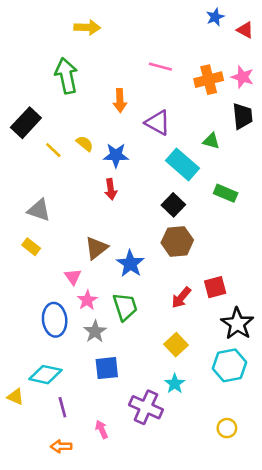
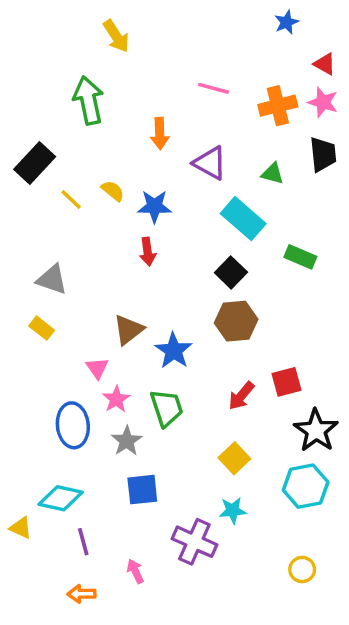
yellow arrow: (87, 27) -> (116, 36), turned 55
red triangle: (245, 30) -> (325, 64), moved
green triangle: (211, 141) -> (273, 173), moved
cyan star: (175, 384) -> (233, 510), turned 30

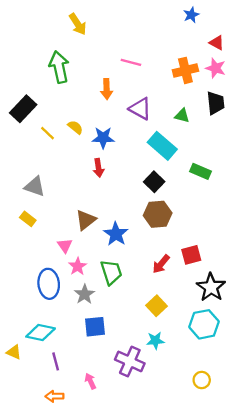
pink line: (214, 88) -> (131, 62), moved

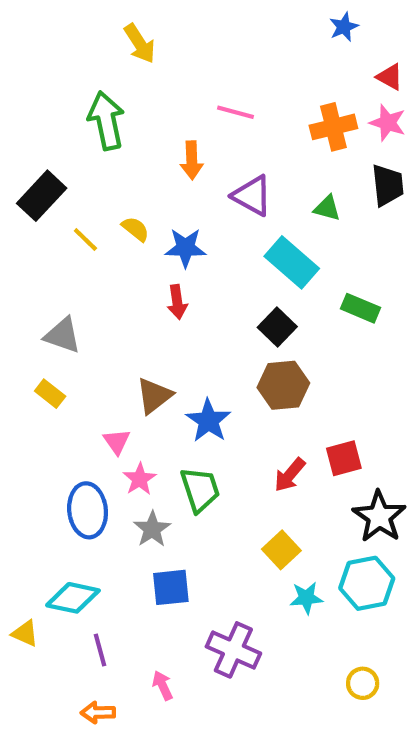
cyan star: (155, 341) -> (306, 598), moved

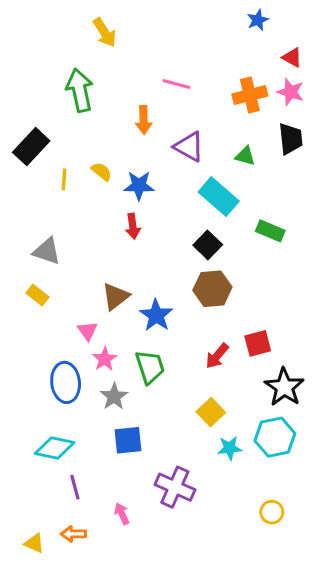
yellow line: (85, 239) -> (64, 179), turned 50
yellow triangle: (25, 633) -> (34, 543), moved

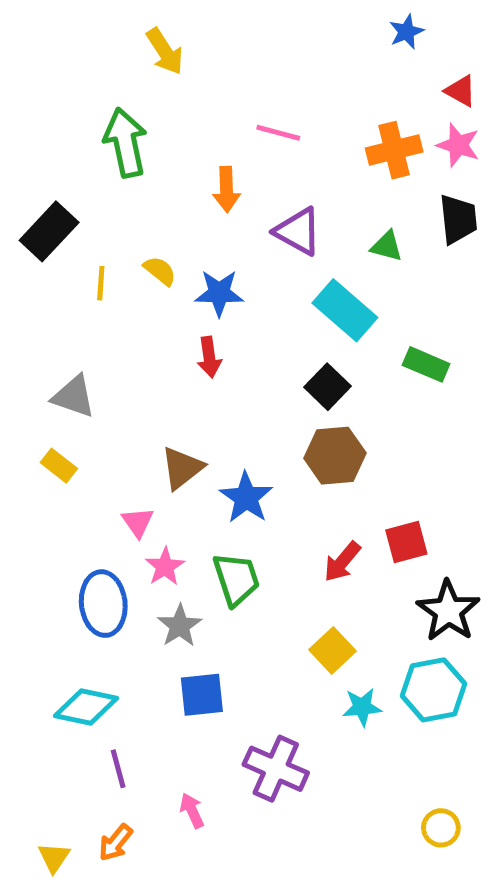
yellow circle: (272, 512) -> (441, 828), moved
orange arrow: (73, 534) -> (116, 843), turned -50
yellow triangle: (34, 543) -> (54, 857), turned 40

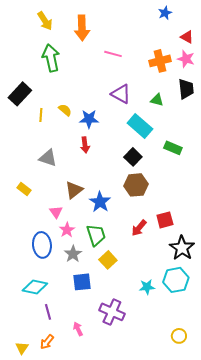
yellow arrow: (165, 51) -> (45, 21), moved
orange arrow: (226, 189) -> (82, 28), moved, size x1.4
gray triangle: (74, 397) -> (48, 158), moved
yellow square: (332, 650) -> (108, 260), moved

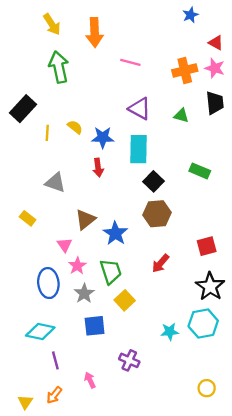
cyan rectangle: (140, 126) -> (138, 149), moved, turned 50
red square: (165, 220) -> (207, 246), moved
purple cross: (112, 312) -> (129, 360), size x0.7

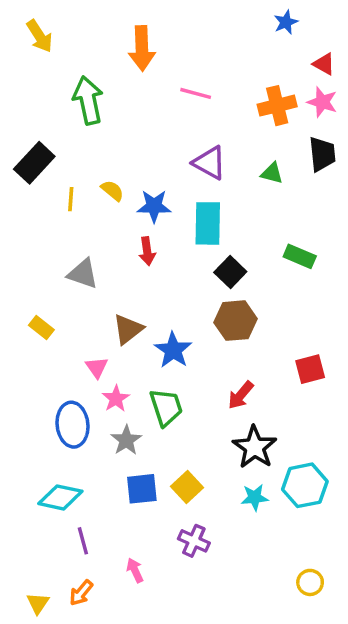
yellow arrow: (52, 24) -> (40, 36), moved
black star: (210, 286) -> (255, 447), moved
yellow square: (125, 300) -> (187, 487), moved

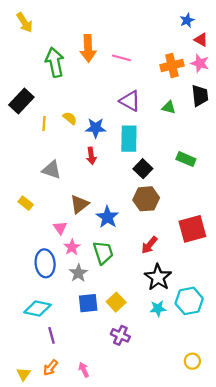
blue star: (286, 22) -> (187, 20), moved
orange arrow: (142, 48) -> (88, 48), moved
red square: (310, 369) -> (192, 229), size x1.5
pink arrow: (135, 570) -> (84, 370), moved

